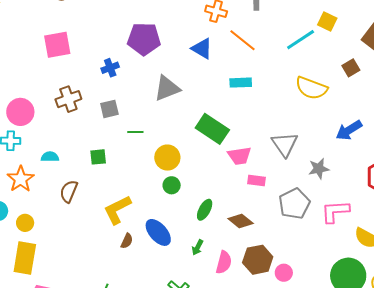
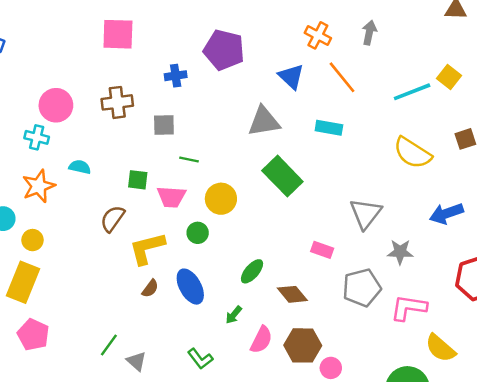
gray triangle: (167, 88) -> (264, 121), moved
pink trapezoid: (239, 156) -> (171, 197), moved
green circle: (172, 185) -> (198, 233), moved
brown semicircle: (69, 191) -> (113, 219), moved

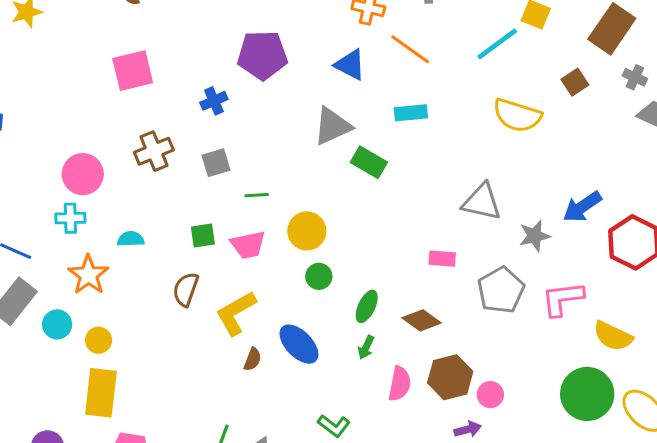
green rectangle: (282, 176) -> (369, 162), moved, size x0.7
blue arrow: (446, 213) -> (582, 207), moved
gray triangle: (366, 214) -> (482, 202), turned -40
green circle: (198, 233) -> (319, 276), moved
green arrow: (234, 315) -> (366, 347), moved

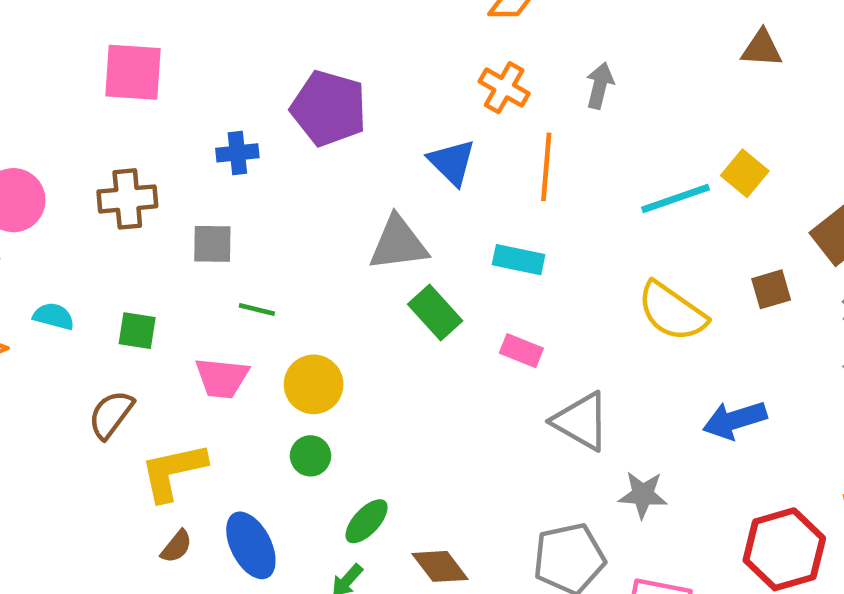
orange line: (410, 49) -> (546, 167), turned 42
blue arrow: (582, 207) -> (735, 420), moved
green square: (203, 236) -> (137, 331), moved
pink rectangle: (442, 259) -> (521, 351), moved

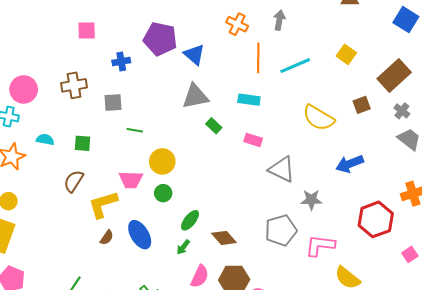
pink square: (133, 72) -> (87, 31), moved, size x0.7
blue triangle: (452, 162) -> (194, 55), moved
cyan line: (675, 198) -> (295, 66), moved
green rectangle: (435, 313) -> (214, 126), size x0.7
pink trapezoid: (222, 378) -> (131, 180), moved

